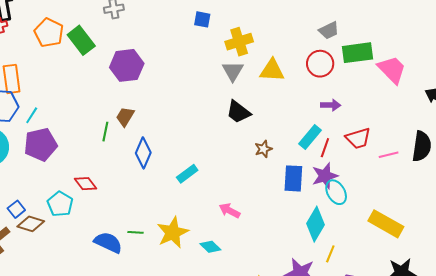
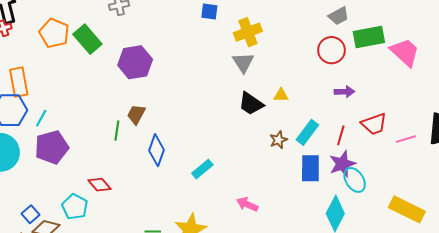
yellow triangle: (272, 70) -> (281, 95), moved, size x0.6
cyan rectangle: (310, 137) -> (307, 132), moved

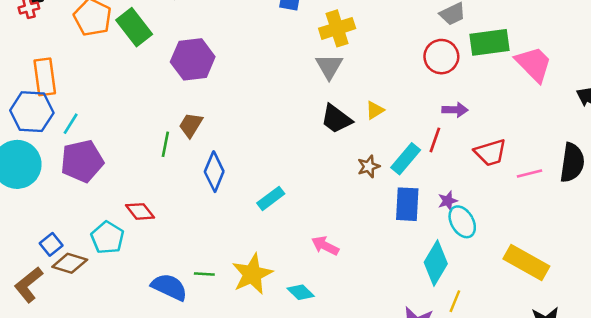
yellow triangle: (281, 95) -> (375, 110), turned -35
red line: (341, 135) -> (435, 140), moved
purple star: (342, 164) -> (448, 201), size x0.6

